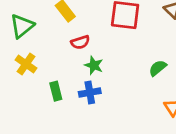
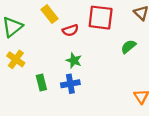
red semicircle: (80, 42) -> (70, 30), moved
green semicircle: (158, 68) -> (128, 47), moved

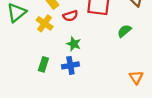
yellow cross: (16, 59) -> (45, 23), moved
green rectangle: (41, 83) -> (43, 64), turned 32

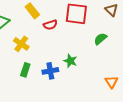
yellow cross: (45, 23) -> (21, 44), moved
green star: (74, 44) -> (70, 61), moved

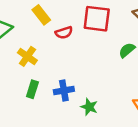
green star: (70, 61) -> (89, 107), moved

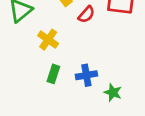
red semicircle: (64, 33) -> (86, 14), turned -30

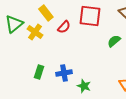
yellow cross: (48, 40) -> (35, 32), moved

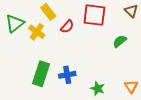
green rectangle: (39, 72) -> (41, 74), size x1.6
green star: (84, 86) -> (98, 88), moved

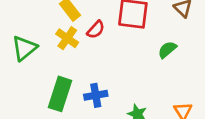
green triangle: (15, 23) -> (24, 48), moved
yellow cross: (37, 32) -> (67, 38), moved

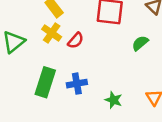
red semicircle: (96, 30) -> (76, 41), moved

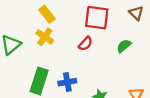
red semicircle: (76, 41) -> (85, 44), moved

